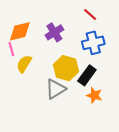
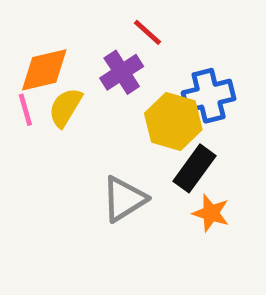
red line: (90, 15) -> (148, 32), moved
yellow semicircle: (24, 64) -> (65, 107), moved
yellow hexagon: (66, 68) -> (173, 122), moved

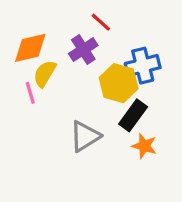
pink line: (25, 110) -> (30, 93), moved

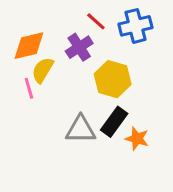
blue cross: (143, 66) -> (135, 26), moved
black rectangle: (133, 115) -> (114, 122), moved
gray triangle: (85, 136) -> (81, 129), turned 32

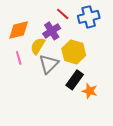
yellow semicircle: (43, 70) -> (38, 46), moved
gray triangle: (81, 129) -> (49, 64), moved, turned -45

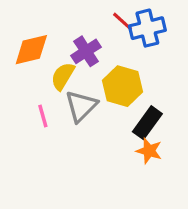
red line: (63, 14) -> (122, 21), moved
pink line: (19, 58) -> (43, 116), moved
black rectangle: (75, 80) -> (147, 123), moved

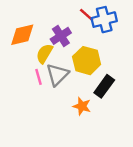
pink line: (43, 116) -> (39, 77), moved
orange star: (149, 151) -> (82, 106), moved

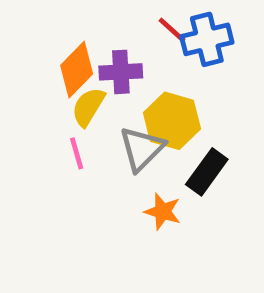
orange diamond: (22, 35) -> (77, 70), moved, turned -32
purple cross: (61, 36) -> (121, 72), turned 30
gray triangle: (57, 75) -> (142, 149), moved

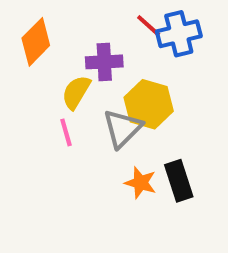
orange diamond: (77, 70) -> (36, 42), moved
black rectangle: (207, 172) -> (179, 181), moved, turned -54

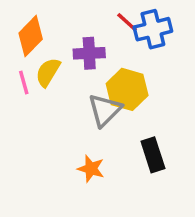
yellow semicircle: (76, 92) -> (48, 72), moved
pink line: (66, 132) -> (24, 83), moved
orange star: (141, 183) -> (91, 169), moved

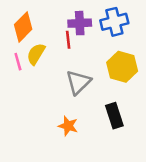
red line: (127, 22) -> (68, 40), moved, turned 42
purple cross: (89, 53) -> (80, 23), moved
yellow hexagon: (127, 89) -> (122, 67), moved

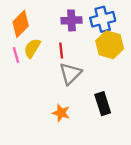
red line: (68, 40) -> (61, 50), moved
yellow hexagon: (122, 67) -> (110, 45), moved

